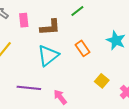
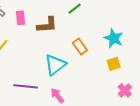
cyan triangle: (48, 56) -> (55, 65), moved
yellow square: (102, 81) -> (114, 64), moved, turned 32

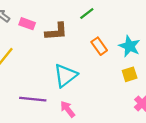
pink rectangle: (21, 18) -> (27, 24), turned -64
orange rectangle: (80, 46) -> (99, 46), moved

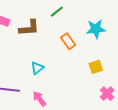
cyan star: (130, 46) -> (96, 29), moved, turned -30
cyan triangle: (65, 75) -> (37, 68), size x0.6

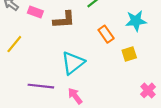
yellow square: (96, 67) -> (129, 54), moved
cyan triangle: (37, 68) -> (73, 63), size x1.6

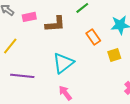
pink rectangle: (35, 12) -> (29, 17), turned -32
purple line: (41, 86) -> (22, 76), moved

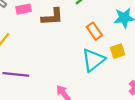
cyan triangle: (63, 63) -> (93, 60), moved

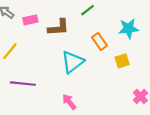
cyan triangle: (93, 60) -> (72, 62), moved

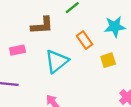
pink rectangle: (30, 20) -> (17, 50), moved

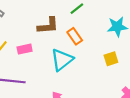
orange rectangle: (85, 40) -> (75, 36), moved

